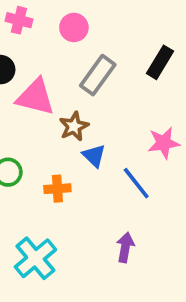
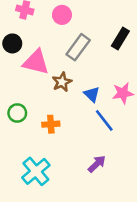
blue triangle: (94, 156) -> (92, 94), moved
purple arrow: (125, 247) -> (97, 164), turned 36

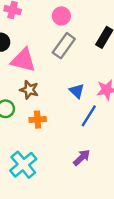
pink circle: (62, 15) -> (61, 16), moved
brown star: (62, 82) -> (29, 90), moved, turned -30
blue line: (104, 120) -> (89, 116), turned 70

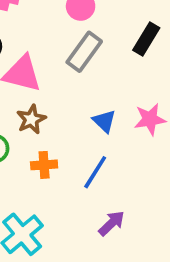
brown star: (29, 90) -> (31, 119), turned 30
blue line: (89, 116) -> (95, 172), moved

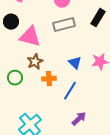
gray rectangle: (84, 52) -> (64, 25), turned 40
orange cross: (44, 165) -> (49, 79), moved

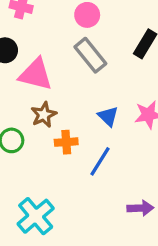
gray rectangle: (64, 25) -> (90, 55), turned 65
purple arrow: (79, 119) -> (140, 208), moved, turned 42

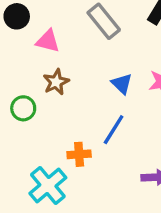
pink triangle: (36, 74) -> (48, 41), size x0.7
orange cross: (66, 142) -> (79, 154), moved

